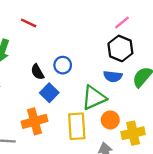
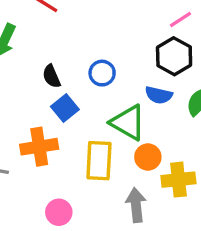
blue circle: (63, 65) -> (102, 73), moved
green triangle: (94, 98) -> (128, 122), turned 48

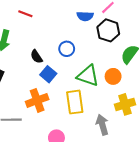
blue semicircle: (159, 95) -> (85, 16), moved
orange circle: (148, 157) -> (113, 76), moved

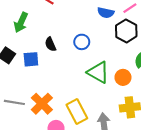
blue square: (48, 74) -> (31, 59), moved, turned 35
orange cross: (37, 100) -> (42, 104), moved, turned -35
yellow rectangle: (75, 102) -> (77, 112), moved, turned -30

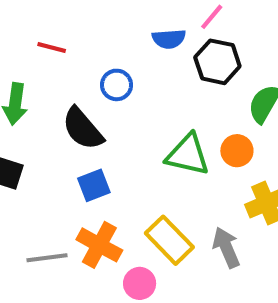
blue circle: (82, 42) -> (117, 85), moved
black semicircle: (50, 44) -> (83, 129), size x1.6
blue square: (31, 59) -> (94, 185), moved

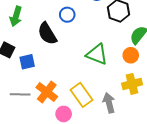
orange circle: (237, 151) -> (131, 55), moved
blue square: (94, 185) -> (27, 62), moved

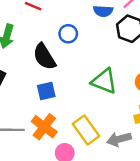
blue square: (27, 62) -> (46, 91), moved
gray arrow: (109, 103) -> (119, 139), turned -90

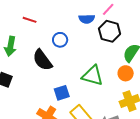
blue square: (46, 91) -> (62, 93), moved

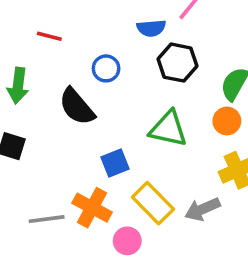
black hexagon: (110, 31) -> (177, 63), moved

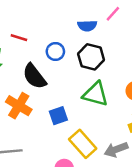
red line: (49, 36) -> (19, 38), moved
black hexagon: (177, 63) -> (91, 57), moved
orange cross: (92, 208) -> (19, 106), moved

